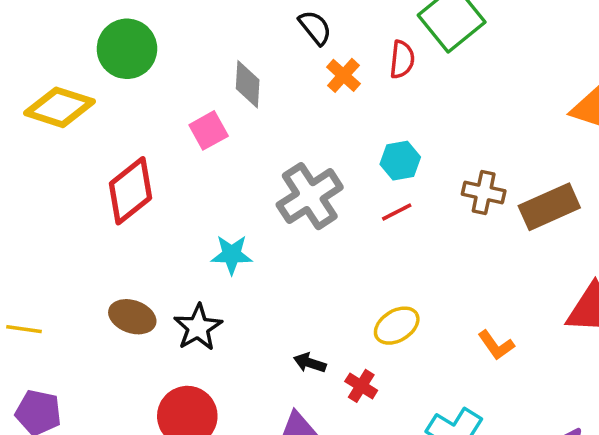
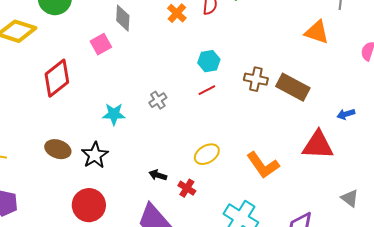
gray cross: (310, 196) -> (158, 100), moved, size x0.5
brown rectangle: (549, 207) -> (293, 87), turned 52
orange L-shape: (496, 345) -> (263, 165), size x1.6

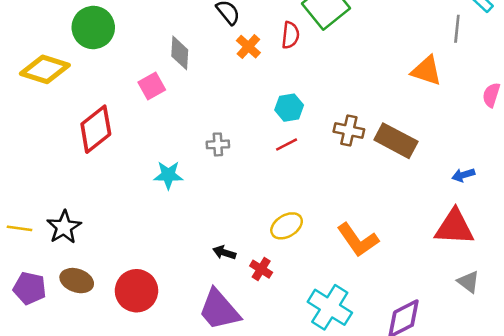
gray cross: (158, 100) -> (218, 144), moved, turned 30
red triangle: (318, 145) -> (454, 227), moved
brown ellipse: (58, 149) -> (77, 281), moved
black star: (95, 155) -> (64, 227), moved

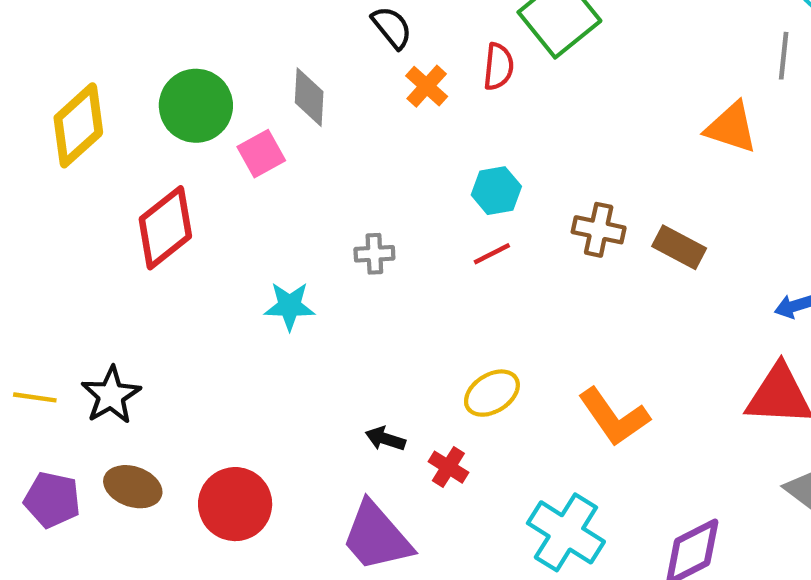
green circle: (93, 27) -> (196, 106), moved
yellow diamond: (45, 69) -> (78, 125), turned -60
brown rectangle: (396, 141) -> (679, 247), size x0.7

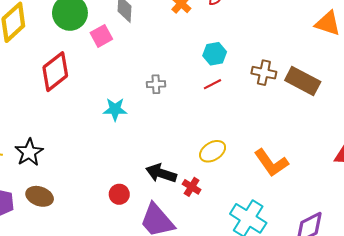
brown rectangle: (679, 247) -> (303, 81), size x1.4
black arrow: (385, 439) -> (161, 173), size x1.6
red circle: (235, 504) -> (119, 194), moved, size x0.6

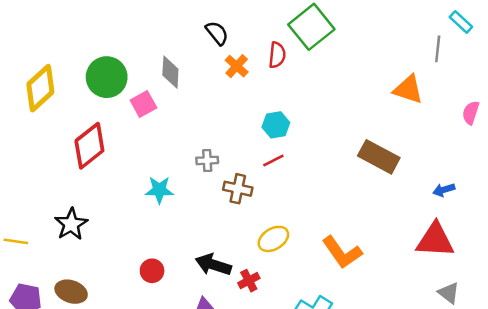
brown cross: (264, 73) -> (238, 189), moved
black star: (29, 152) -> (71, 224), moved
red cross: (192, 187) -> (249, 281), turned 30
red circle: (119, 194) -> (152, 271), moved

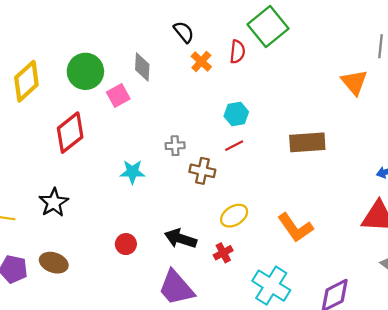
orange triangle: (408, 89) -> (354, 82), turned 32
brown rectangle: (379, 157) -> (307, 142), moved, turned -32
red cross: (249, 281) -> (223, 253), moved

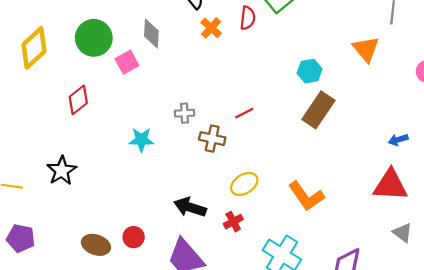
cyan hexagon: (236, 114) -> (310, 71), moved
red diamond: (70, 133) -> (78, 100), size x0.7
brown rectangle: (307, 142) -> (318, 110), turned -52
red circle: (126, 244) -> (134, 237), moved
brown ellipse: (54, 263) -> (96, 245), moved

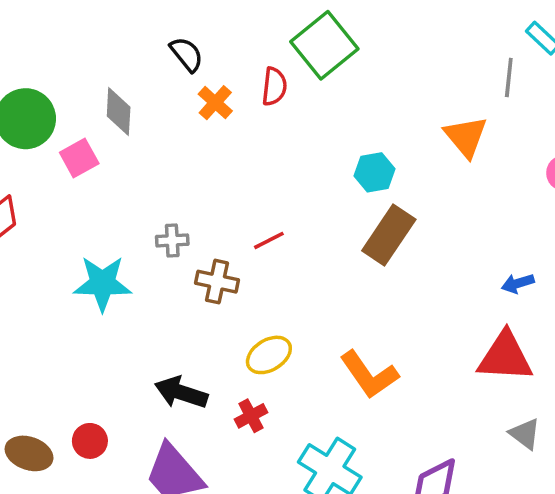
cyan star: (141, 140) -> (102, 283), size x1.4

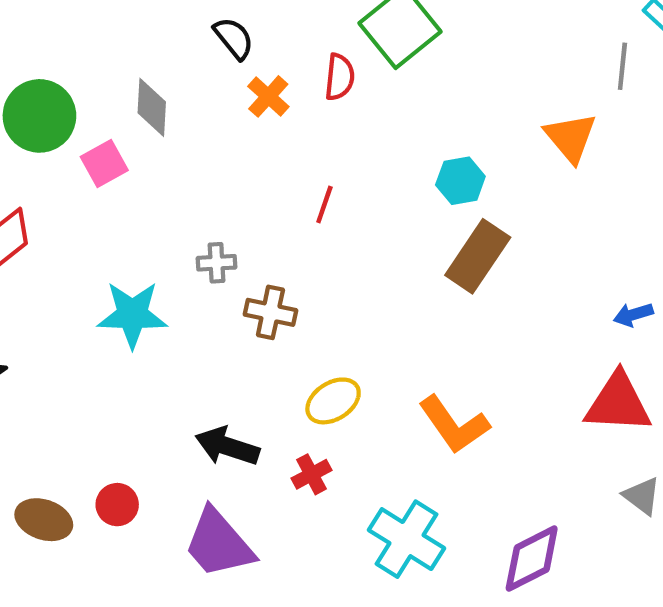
red line: (269, 240) -> (324, 204), moved, turned -44

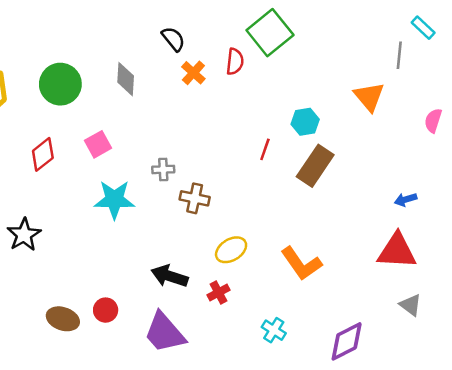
pink square: (104, 163) -> (98, 144), moved
red line: (324, 204) -> (265, 149), moved
cyan cross: (406, 539) -> (274, 330), size x0.6

